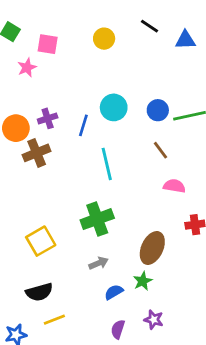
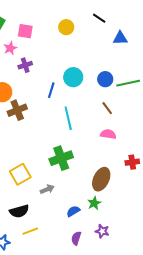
blue triangle: (185, 40) -> (120, 38), moved
purple cross: (48, 118) -> (25, 65), moved
pink semicircle: (174, 186) -> (108, 134), moved
gray arrow: (99, 263) -> (47, 189), moved

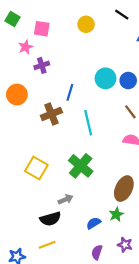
cyan circle: (73, 77) -> (105, 78), moved
brown cross: (17, 110) -> (51, 114), moved
green cross: (61, 158) -> (81, 166), turned -30
yellow square: (20, 174) -> (36, 168), moved, turned -30
black semicircle: (19, 211) -> (50, 219), moved

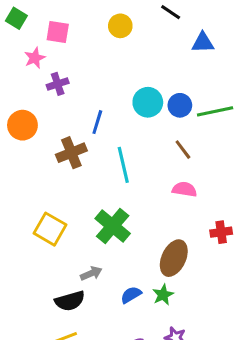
blue semicircle: (94, 223) -> (131, 295), moved

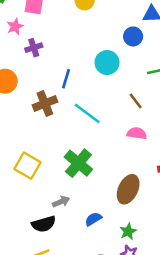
blue circle: (180, 105) -> (133, 36), moved
cyan line: (123, 165) -> (87, 113), turned -40
green star: (163, 295) -> (128, 231), moved

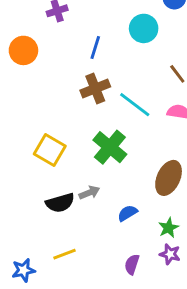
brown cross: (45, 104) -> (95, 89), moved
cyan line: (87, 113) -> (135, 105), moved
black semicircle: (44, 224) -> (60, 203), moved

